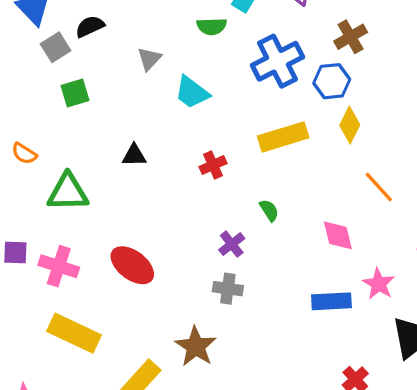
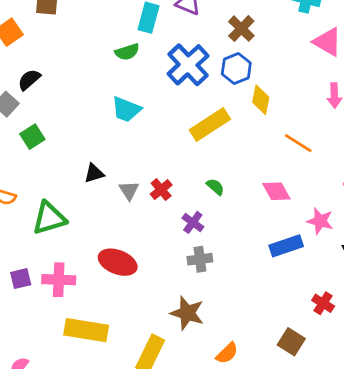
gray triangle: (149, 59) -> (129, 190), moved
red cross: (213, 165) -> (161, 190), moved

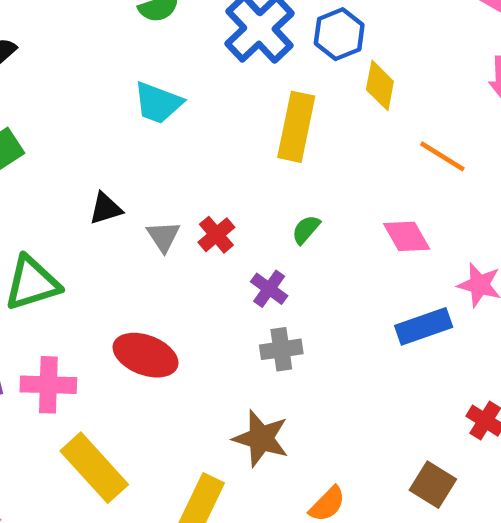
yellow rectangle: (210, 125) -> (296, 127), turned -45
green semicircle: (215, 187) -> (306, 229), turned -90
yellow rectangle: (86, 330) -> (94, 468), turned 39

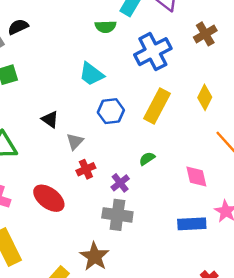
blue hexagon: (339, 34) -> (111, 111), moved
black triangle: (106, 209) -> (50, 119), turned 36
red cross: (216, 235) -> (86, 169), moved
gray cross: (281, 349) -> (117, 215), size x1.4

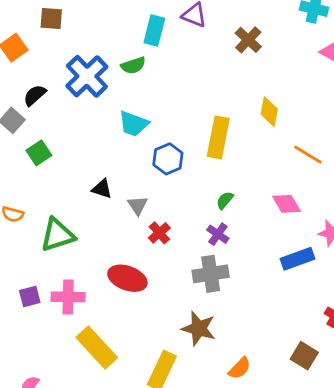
blue cross: (153, 52) -> (87, 76), moved
purple cross: (120, 183) -> (218, 234), moved

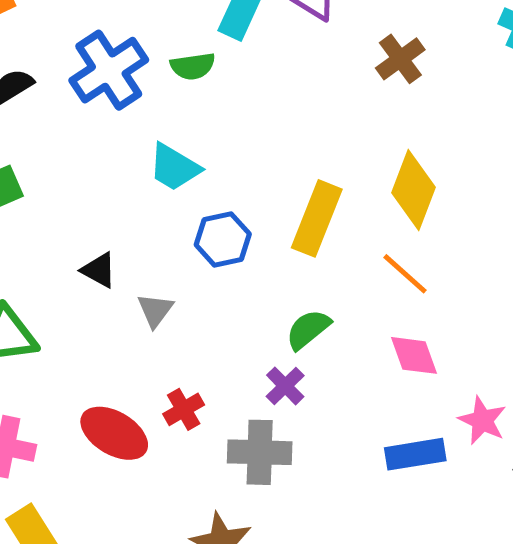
yellow diamond: (269, 112) -> (414, 190), size x1.4
orange line: (308, 155) -> (405, 274), moved
green semicircle: (225, 200) -> (308, 329), size x1.4
red cross: (159, 233) -> (184, 409), moved

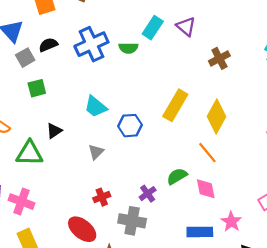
cyan trapezoid: (174, 167) -> (96, 107), moved
yellow rectangle: (317, 218) -> (175, 105), moved
black triangle: (99, 270) -> (54, 131), moved, turned 49
green semicircle: (308, 329) -> (177, 176), moved
red ellipse: (114, 433) -> (82, 229), moved

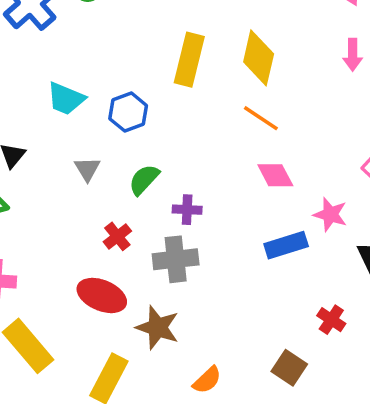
green semicircle: (177, 176) -> (144, 180), moved
purple cross: (148, 194) -> (187, 210), turned -35

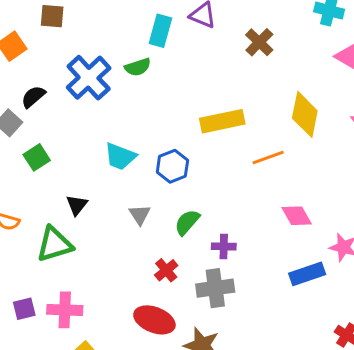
yellow diamond: (259, 58) -> (305, 114), moved
yellow rectangle: (189, 60) -> (222, 121), turned 66
orange line: (261, 118) -> (268, 157), moved, turned -52

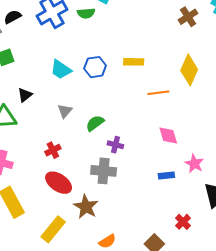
brown cross: (259, 42) -> (188, 17), moved
yellow rectangle: (222, 121) -> (134, 62), size x0.7
blue hexagon: (172, 166) -> (95, 67), moved
red cross: (166, 270) -> (53, 150), moved
blue rectangle: (307, 274) -> (166, 176), size x0.7

